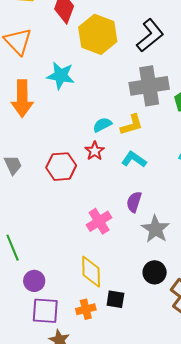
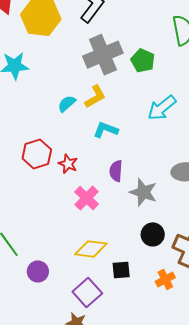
red star: (95, 151) -> (68, 164), moved
yellow diamond: (91, 272) -> (91, 249), turned -68
orange cross: (86, 309) -> (165, 279), moved
purple square: (45, 311) -> (87, 293), moved, turned -32

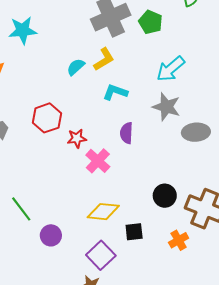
red star: (68, 164) -> (77, 138), moved, turned -30
gray star: (143, 192) -> (166, 107), moved

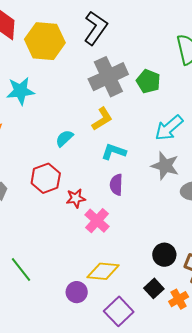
cyan semicircle: (76, 67) -> (64, 138), moved
purple semicircle: (126, 133) -> (116, 185), moved
black square: (134, 232) -> (154, 288), moved, turned -36
purple circle: (51, 235) -> (77, 292), moved
purple square: (101, 255) -> (119, 311), moved

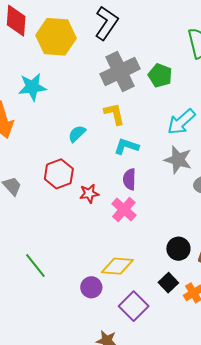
yellow L-shape: (102, 119) -> (114, 114), turned -70
pink cross: (97, 221) -> (124, 209), moved

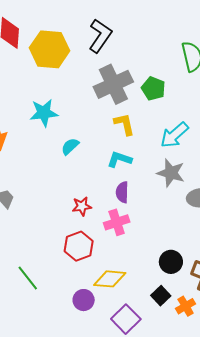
cyan star: (32, 87) -> (44, 113), moved
yellow L-shape: (114, 114) -> (124, 124), moved
red hexagon: (59, 174) -> (79, 246), moved
pink cross: (124, 209) -> (117, 222), turned 30

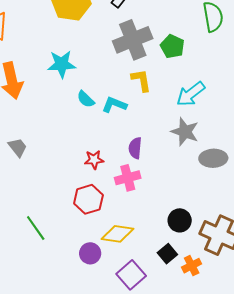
cyan semicircle: (70, 146) -> (86, 99), turned -96
cyan L-shape: (119, 159) -> (114, 105), moved

